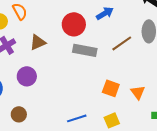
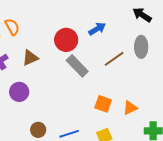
gray rectangle: (85, 50) -> (77, 66), turned 35
orange triangle: (138, 92) -> (130, 108), turned 42
brown circle: (19, 114) -> (38, 130), moved

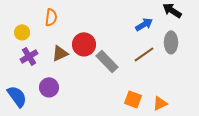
orange semicircle: (12, 27) -> (51, 17), moved, turned 36
blue arrow: (97, 29) -> (144, 24), moved
red circle: (66, 40) -> (84, 44), moved

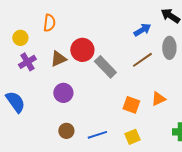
purple circle: (49, 87) -> (63, 93), moved
orange triangle: (160, 103) -> (158, 99), moved

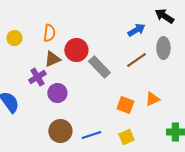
orange semicircle: (49, 23) -> (49, 33), moved
purple cross: (27, 62) -> (37, 77), moved
brown circle: (66, 131) -> (60, 131), size x1.5

